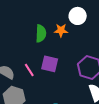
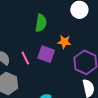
orange star: (61, 30) -> (64, 42), moved

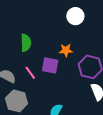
green semicircle: (41, 23) -> (26, 43), moved

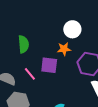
white circle: (75, 16) -> (72, 29), moved

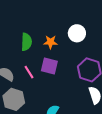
orange star: (64, 49) -> (50, 42), moved

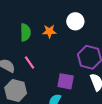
purple square: (49, 66) -> (66, 81), moved

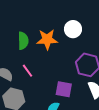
orange star: (49, 31) -> (47, 39), size x1.5

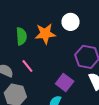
purple square: (64, 89) -> (65, 82), turned 30

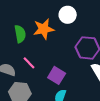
purple square: (65, 82) -> (57, 75), moved

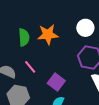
white circle: (68, 15) -> (85, 28), moved

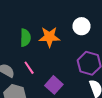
white circle: (85, 28) -> (82, 26), moved

